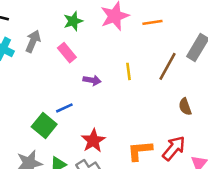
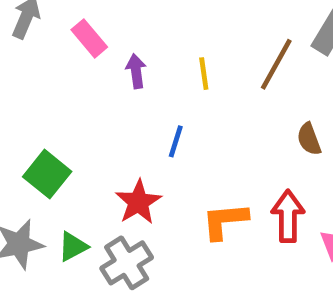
purple arrow: (92, 80) -> (136, 71), moved, turned -108
blue line: (64, 108) -> (176, 141), moved, turned -48
red arrow: (174, 148) -> (288, 216), turned -40

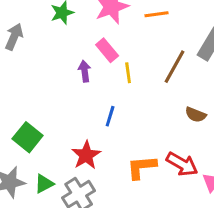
pink rectangle: (89, 38) -> (107, 50), moved
brown semicircle: (309, 139) -> (196, 115), turned -48
red arrow: (288, 216) -> (182, 164), turned 120

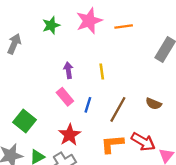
pink rectangle: (107, 50) -> (65, 97), moved
brown line: (175, 67) -> (118, 109), moved

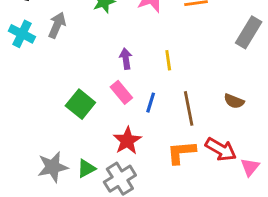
brown line: (118, 109) -> (189, 108), turned -40
green square: (25, 121) -> (80, 104), moved

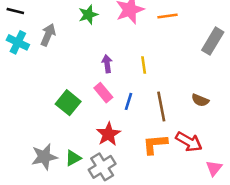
pink triangle: (250, 167) -> (214, 168), moved

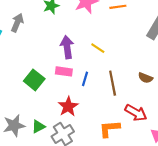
purple arrow: (107, 64) -> (67, 47), size x1.5
yellow line: (144, 65) -> (98, 48), turned -48
pink rectangle: (103, 93) -> (64, 71), turned -42
orange L-shape: (155, 144) -> (109, 129), moved

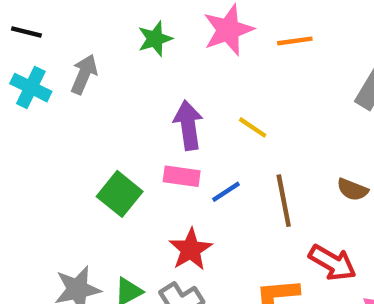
blue line: (85, 79) -> (226, 192), turned 40

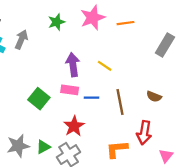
blue line: (226, 192) -> (92, 98), turned 32
red arrow: (332, 263) -> (144, 133), turned 70

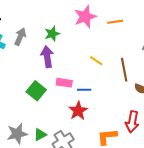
green star: (56, 22) -> (52, 34), moved
purple arrow: (73, 65) -> (47, 57), moved
brown line: (120, 102) -> (124, 70), moved
red star: (74, 126) -> (78, 111), moved

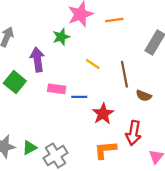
green star: (52, 34) -> (61, 37), moved
green square: (36, 91) -> (15, 82), moved
red star: (78, 111) -> (103, 114), moved

